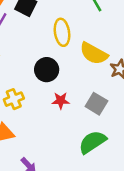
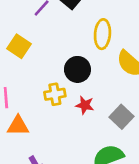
yellow cross: (14, 99) -> (55, 94), moved

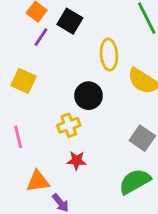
red star: (85, 105) -> (77, 161), moved
orange triangle: (18, 126) -> (38, 181), moved

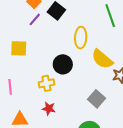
yellow square: (23, 81) -> (19, 48), turned -30

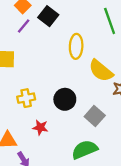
black circle: (63, 64) -> (65, 99), moved
yellow cross: (46, 83) -> (26, 98), moved

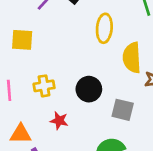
yellow semicircle: (101, 71) -> (132, 58), turned 45
gray square: (95, 116) -> (123, 110), turned -30

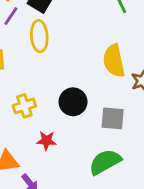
yellow ellipse: (104, 28) -> (39, 36), moved

